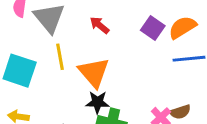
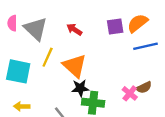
purple square: (153, 28) -> (115, 27), turned -36
yellow line: (60, 57) -> (48, 57), turned 42

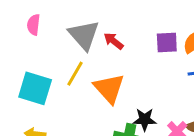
gray triangle: (36, 29) -> (84, 35), moved
black star: (80, 88) -> (145, 120), moved

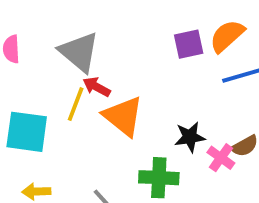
red arrow: (114, 41) -> (97, 87), moved
black star: (145, 120) -> (190, 137), moved

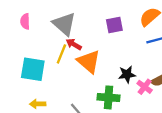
purple square: (189, 44) -> (114, 25), moved

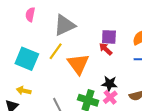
gray triangle: (64, 24) -> (64, 25), turned 40
red arrow: (74, 44) -> (106, 49), moved
pink cross: (145, 87) -> (110, 97), moved

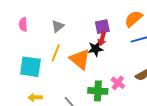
gray triangle: (64, 25) -> (58, 26), size x0.6
red arrow: (106, 49) -> (102, 39), turned -104
black star: (109, 84) -> (96, 49), moved

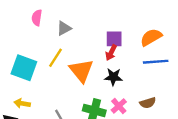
pink semicircle: (23, 24) -> (37, 18), moved
black star: (96, 49) -> (113, 77), moved

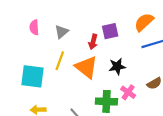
red arrow: (111, 53) -> (93, 42), moved

